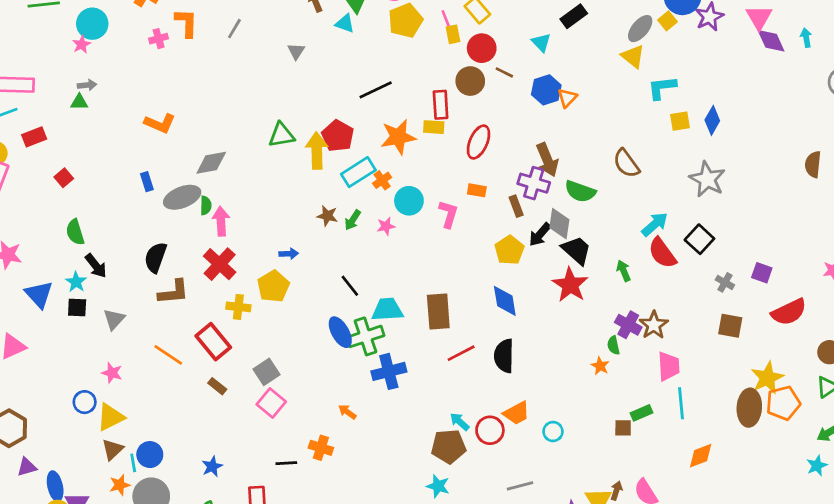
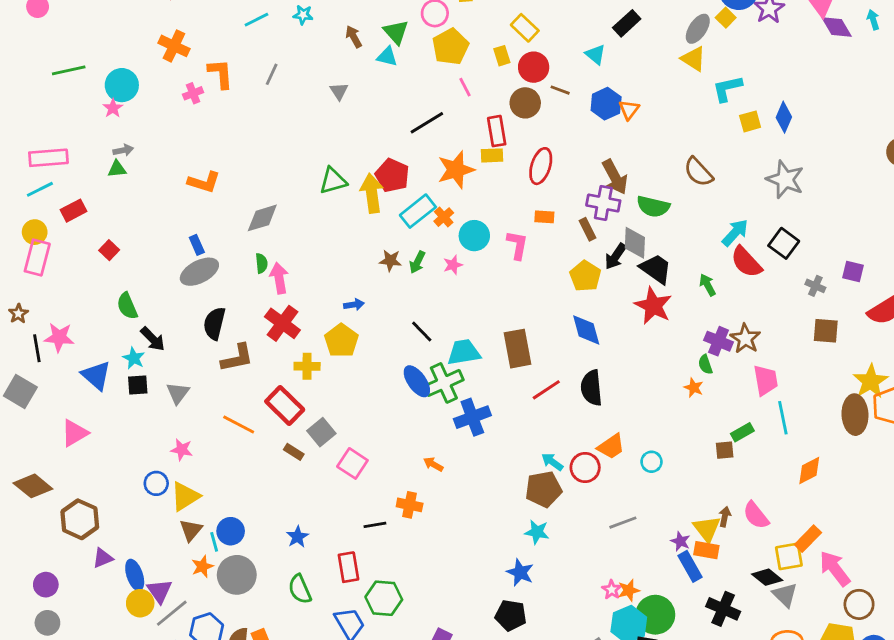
pink line: (446, 19) -> (465, 87), moved
gray ellipse: (182, 197) -> (199, 272), moved
gray square: (267, 372) -> (321, 432), moved

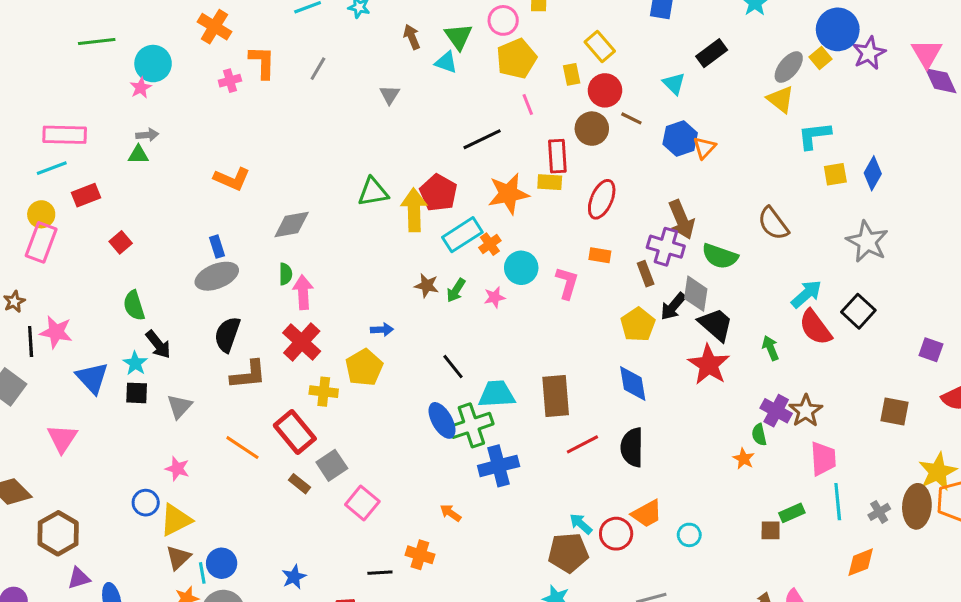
gray cross: (815, 286) -> (879, 512), moved, turned 30
pink triangle: (75, 433) -> (62, 438), turned -32

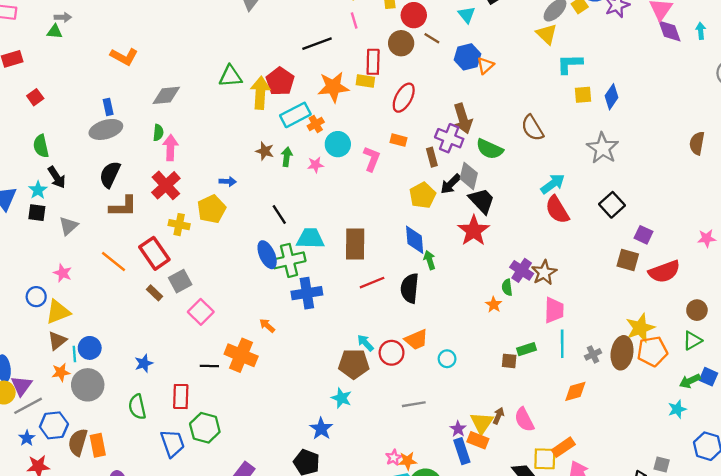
green arrow: (456, 290) -> (287, 157), turned 150
black square: (858, 311) -> (612, 205), moved
green arrow: (770, 348) -> (430, 260), moved
brown square: (895, 412) -> (628, 260), moved
orange cross: (420, 555) -> (241, 355), size x1.5

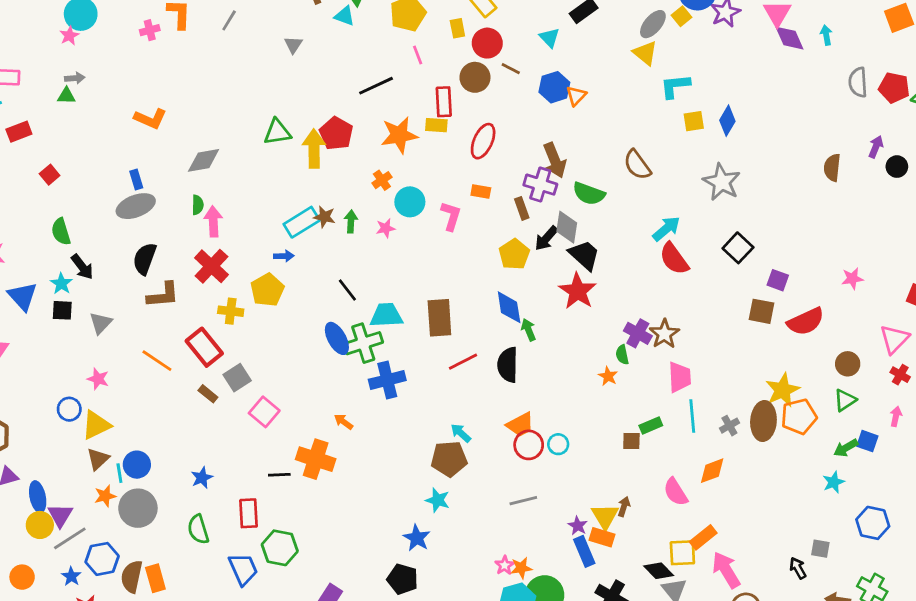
cyan rectangle: (295, 115) -> (302, 222), moved
red circle: (392, 353) -> (529, 445), moved
pink semicircle: (524, 420) -> (676, 492), moved

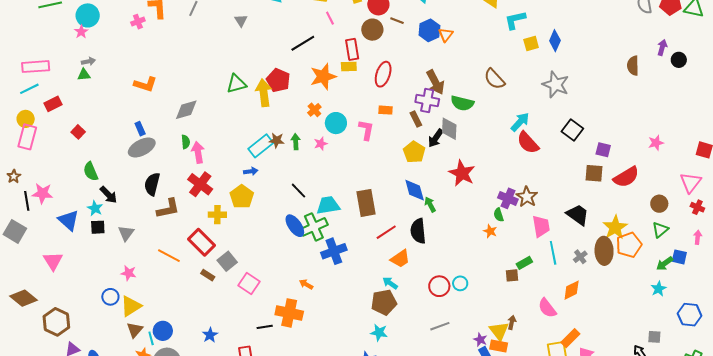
black trapezoid: (584, 255) -> (578, 215), moved
orange trapezoid: (520, 425) -> (400, 259), moved

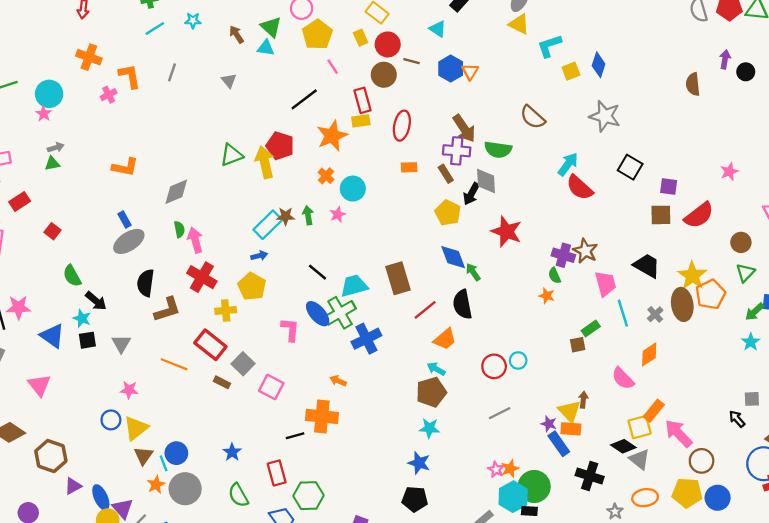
pink L-shape: (366, 130) -> (290, 330), moved

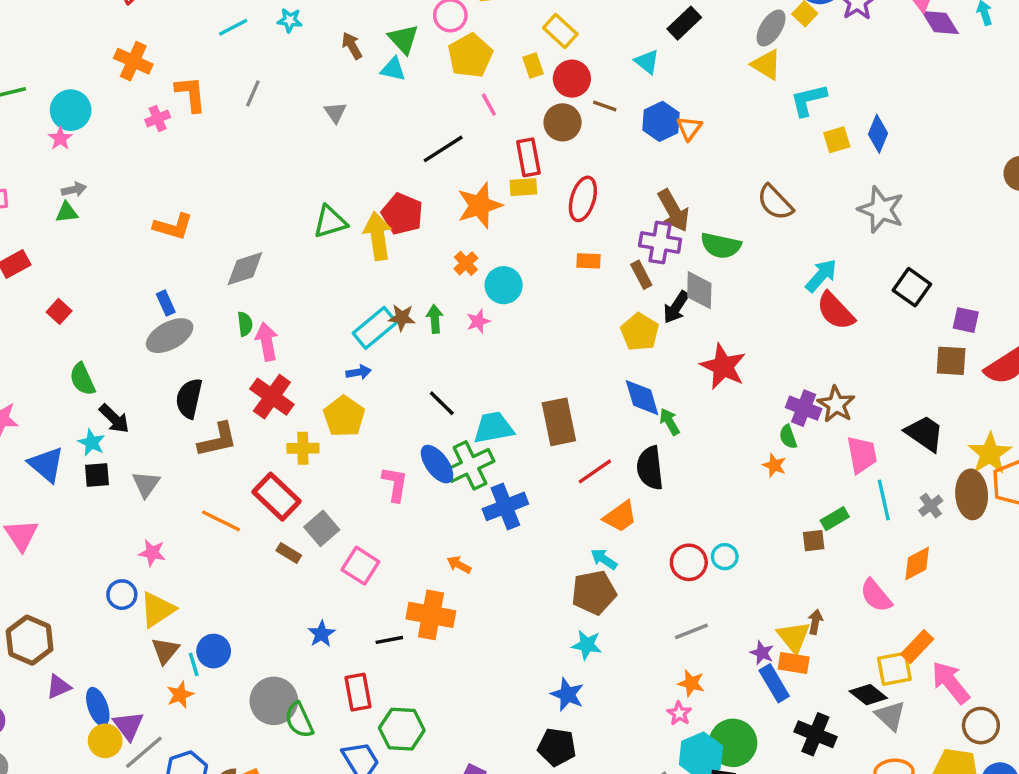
blue star: (232, 452) -> (321, 634), moved
orange star: (510, 469) -> (691, 683), moved, turned 30
gray circle: (185, 489) -> (274, 701), moved

